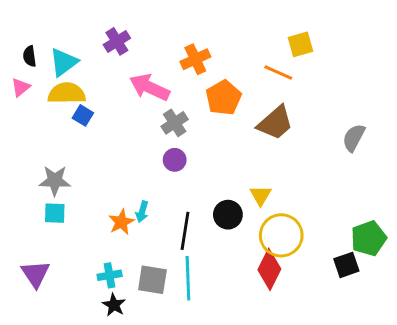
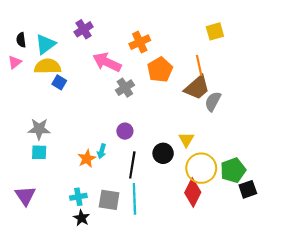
orange line: (278, 73) -> (199, 65), moved, turned 54
gray semicircle: (354, 138) -> (213, 101), moved
purple circle: (175, 160) -> (125, 131), moved
green pentagon: (369, 238) -> (233, 170), moved

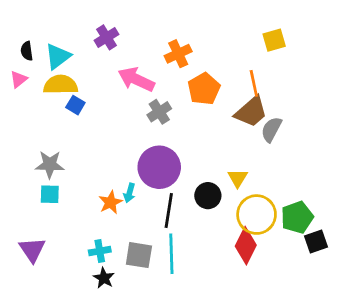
purple circle: (125, 131) -> (159, 167), size x2.0

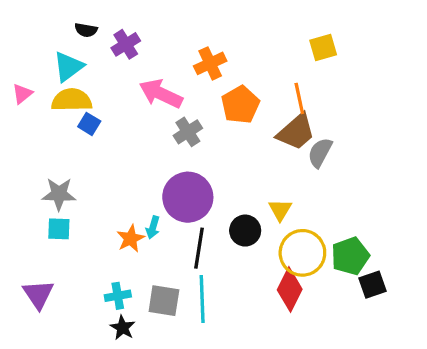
black semicircle: (27, 51) -> (86, 30), moved, turned -72

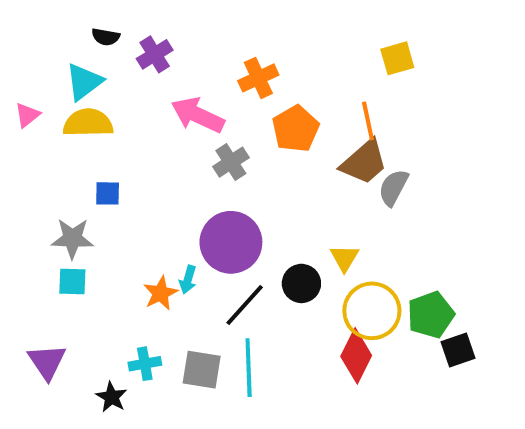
blue square: (89, 124) -> (108, 193), moved, turned -30
black line: (199, 248) -> (245, 305), turned 33
black star: (123, 328) -> (112, 397), moved

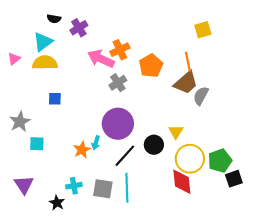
orange cross: (258, 78) -> (120, 50), moved
gray star: (72, 238) -> (20, 122), moved, turned -30
red diamond: (356, 356) -> (182, 182), turned -32

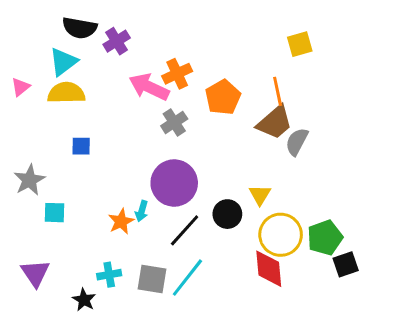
black semicircle: (54, 19) -> (80, 28), size x1.6
cyan line: (127, 188) -> (187, 278), turned 40

